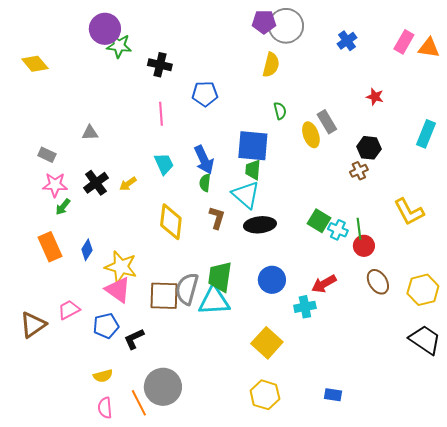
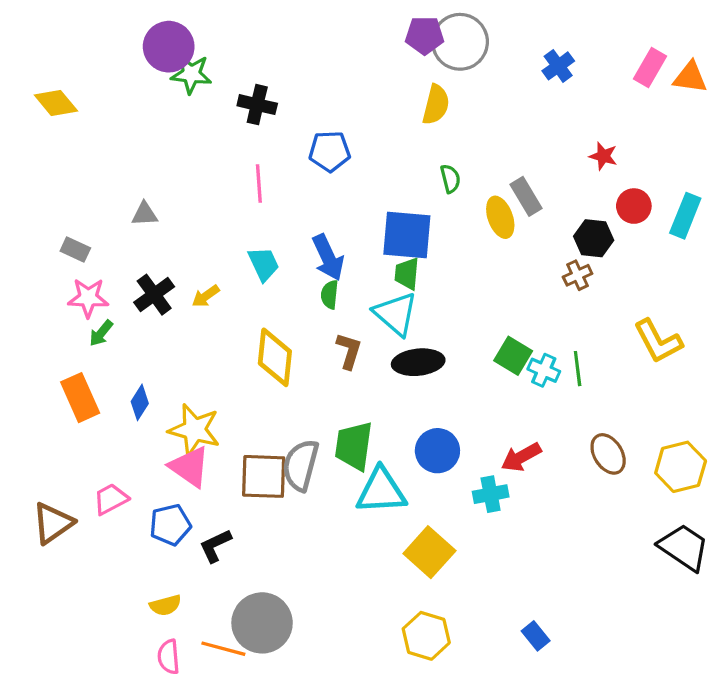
red circle: (364, 246) -> (634, 206), moved
cyan triangle: (214, 301) -> (381, 491), moved
blue rectangle: (333, 395) -> (536, 636), turned 42
orange line: (139, 403) -> (223, 649), turned -48

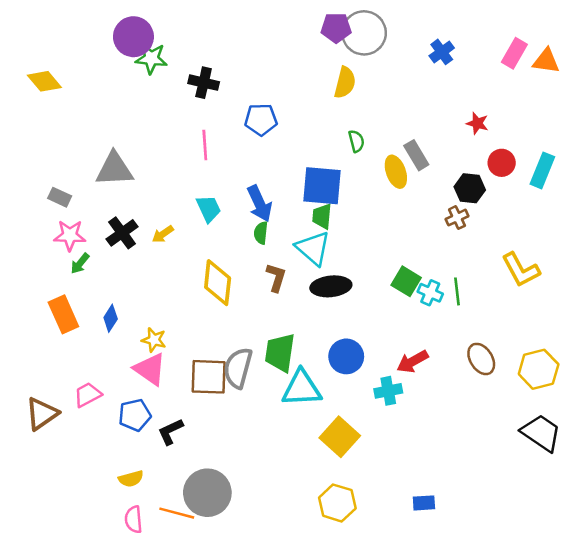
gray triangle: (145, 214) -> (114, 169), size x1.8
yellow star: (194, 430) -> (154, 340), size x0.6
blue rectangle: (536, 636) -> (424, 503), turned -55

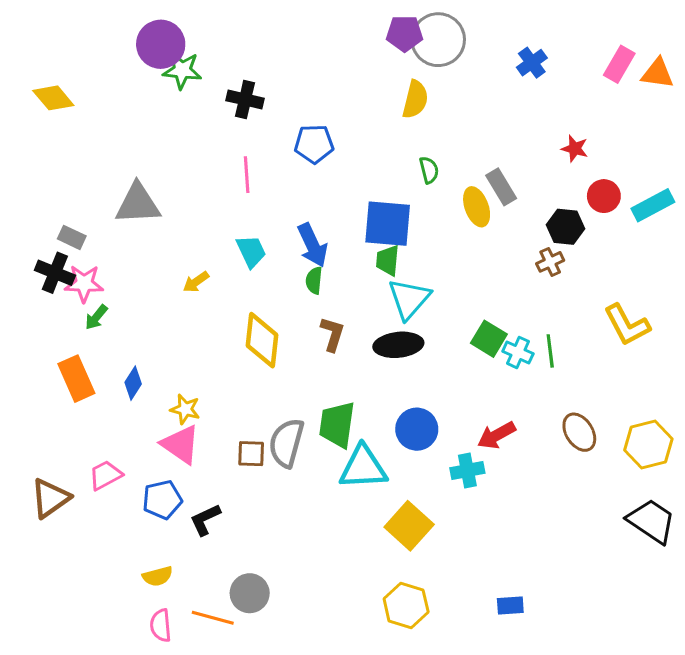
cyan rectangle: (542, 170) -> (653, 205), turned 40
black cross: (122, 233) -> (55, 273), moved, turned -32
cyan triangle: (313, 248) -> (409, 299), moved, turned 30
brown square: (209, 377) -> (251, 454), size x0.6
gray circle: (207, 493) -> (250, 593), size x0.7

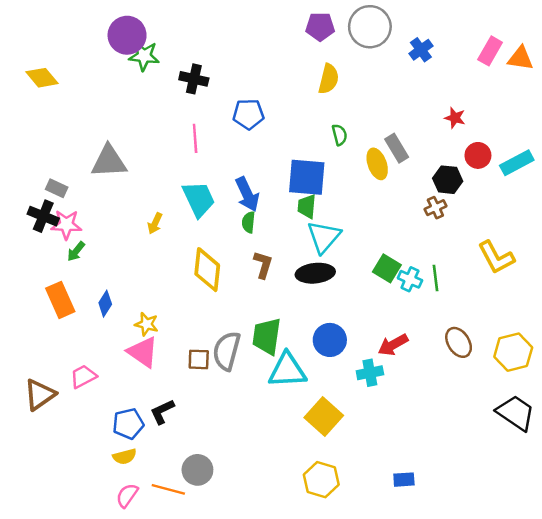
gray circle: (438, 40) -> (370, 27), moved
cyan trapezoid: (251, 251) -> (199, 199), size x1.4
yellow arrow: (196, 282) -> (155, 223), turned -30
blue pentagon: (162, 500) -> (128, 424), moved
pink semicircle: (161, 625) -> (127, 495), turned 40

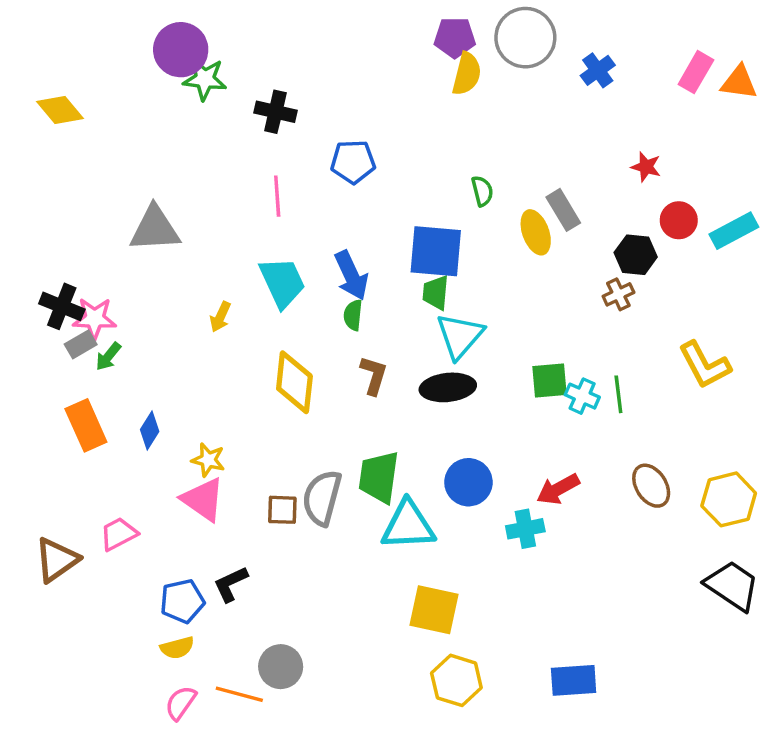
yellow semicircle: (329, 79) -> (467, 74), moved
gray rectangle: (57, 188) -> (81, 344), moved, turned -55
green square: (387, 268) -> (549, 381), turned -36
yellow square: (324, 416) -> (434, 610), moved, turned -30
blue rectangle: (404, 480) -> (574, 680), size x1.5

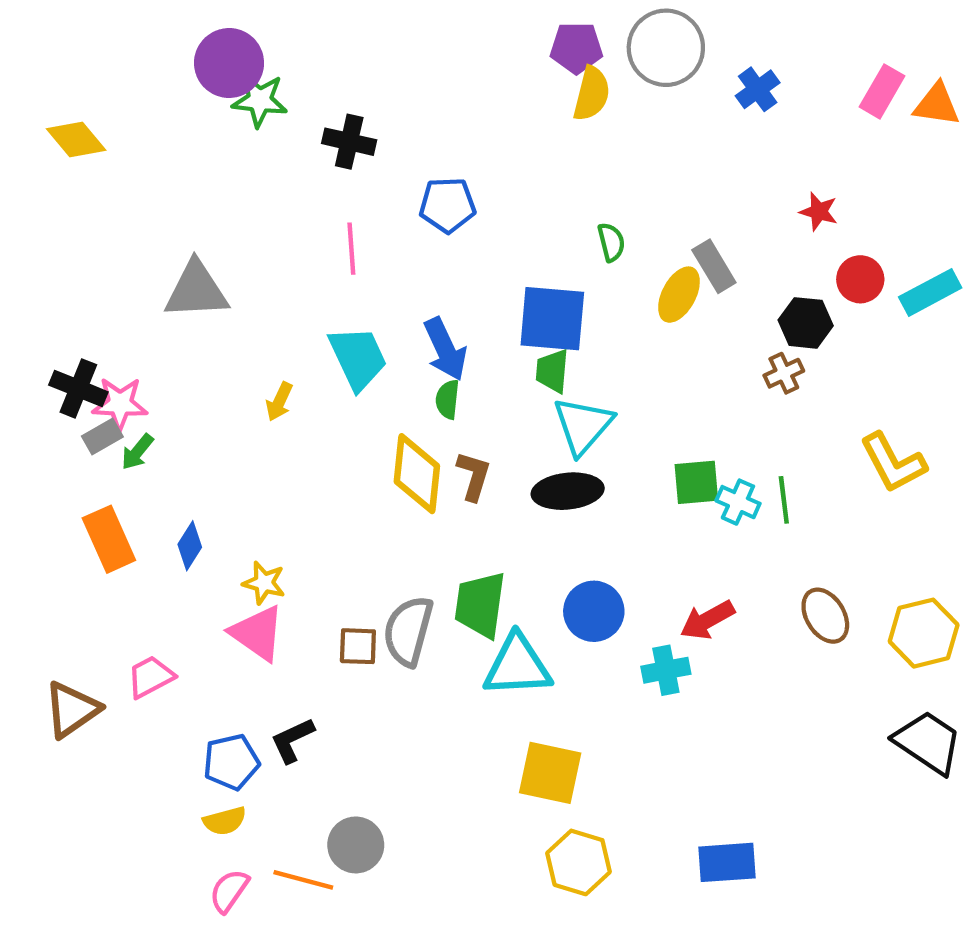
yellow ellipse: (536, 232) -> (679, 295), turned 48
yellow diamond: (294, 382) -> (417, 474), moved

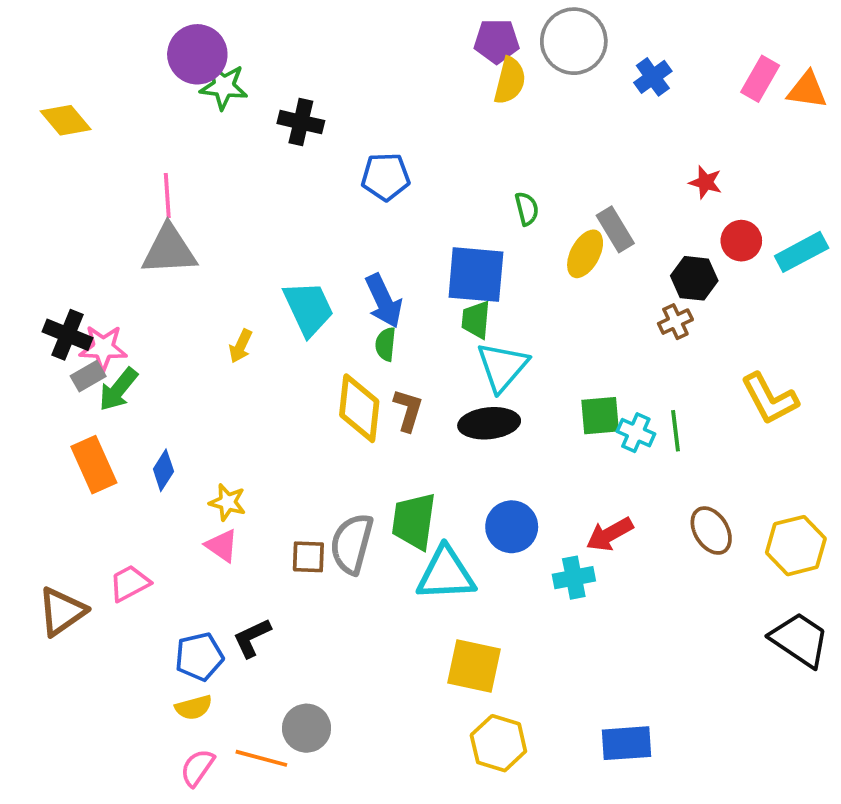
pink line: (351, 249) -> (167, 195), moved
green arrow: (137, 452) -> (118, 389), size x1.4
pink triangle: (257, 633) -> (222, 546), size x0.7

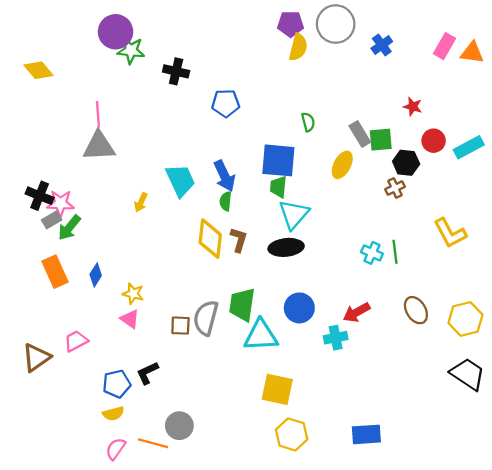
yellow ellipse: (585, 254) -> (342, 165), moved
green square: (600, 416) -> (381, 140), moved

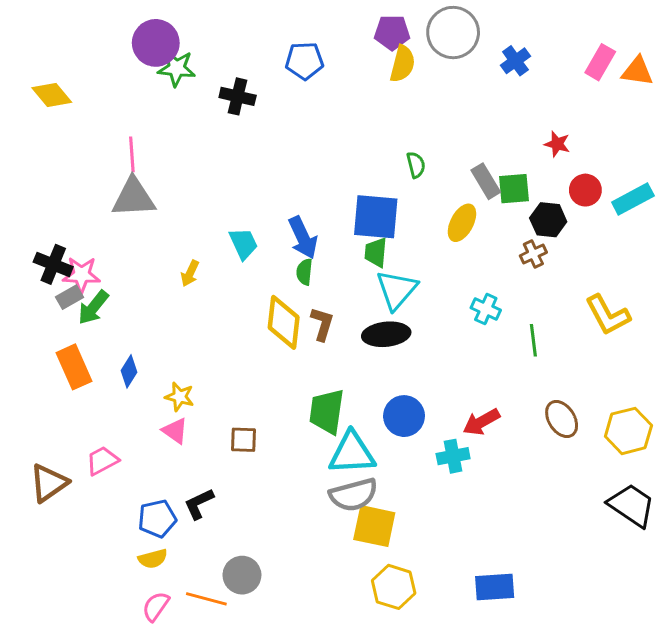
blue pentagon: (226, 103) -> (304, 61), moved
cyan trapezoid: (180, 180) -> (243, 244), size x0.7
cyan cross: (372, 253) -> (486, 309), moved
gray semicircle: (206, 318) -> (353, 495), moved, turned -120

